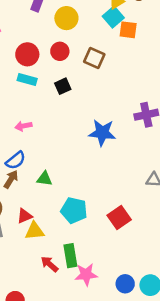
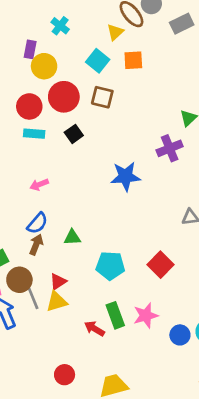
cyan square: (113, 17) -> (98, 61), moved
yellow circle: (66, 18) -> (44, 66), moved
red circle: (60, 51) -> (64, 97), size x1.5
yellow triangle: (35, 231) -> (57, 302), moved
pink star: (86, 274) -> (146, 315), moved

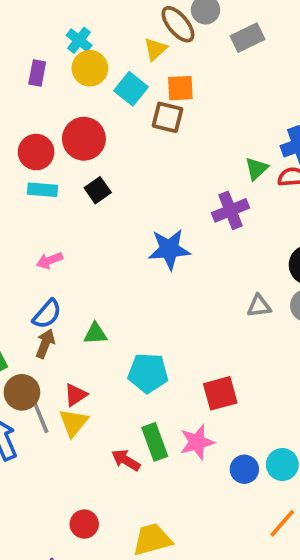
yellow circle: (44, 66) -> (90, 68), moved
brown square: (102, 97) -> (168, 117), moved
red square: (160, 265) -> (220, 393), moved, turned 30
yellow triangle: (57, 302) -> (73, 423), turned -35

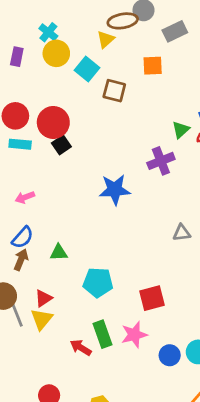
brown ellipse: (178, 24) -> (123, 21), turned -60
orange square: (180, 88) -> (153, 66), moved
red circle: (84, 139) -> (53, 122), moved

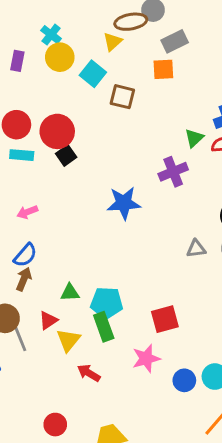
gray rectangle: (175, 31) -> (175, 41), moved
green triangle: (59, 253) -> (70, 293), moved
yellow triangle: (42, 319) -> (68, 340), moved
green rectangle: (103, 334) -> (104, 327), moved

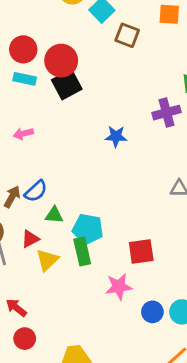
black square: (66, 155) -> (67, 84), size x1.5
blue star: (124, 203) -> (116, 136), size x0.7
blue semicircle: (25, 255) -> (36, 191), moved
red arrow: (89, 373) -> (16, 308), moved

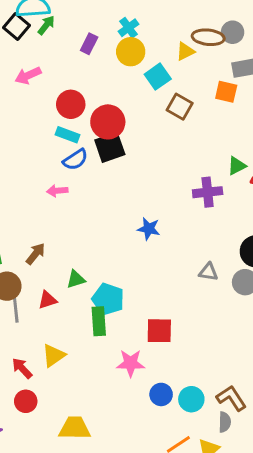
blue star: (116, 136) -> (149, 229), moved
blue semicircle: (36, 191) -> (75, 160), moved
green triangle: (54, 215) -> (76, 279), turned -30
yellow triangle: (47, 260) -> (54, 355), moved

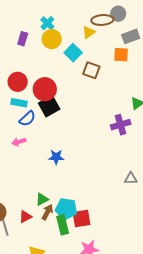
blue star: (149, 229) -> (56, 157), moved
brown arrow: (36, 254) -> (47, 212), moved
red square: (159, 331) -> (81, 218), moved

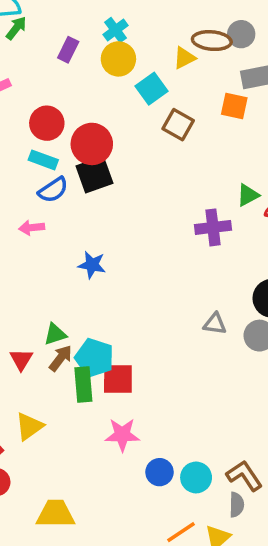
red triangle: (25, 217) -> (21, 359), turned -40

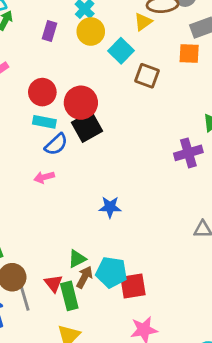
blue star: (92, 265) -> (110, 207), moved
green rectangle: (83, 385) -> (69, 296), moved

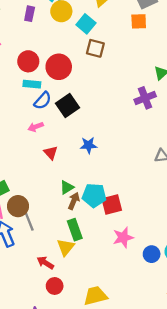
brown square: (147, 76) -> (95, 48), moved
black square: (87, 127) -> (67, 106), moved
red triangle: (53, 283) -> (51, 153), moved
green rectangle: (69, 296) -> (75, 230), moved

